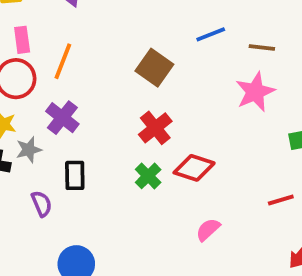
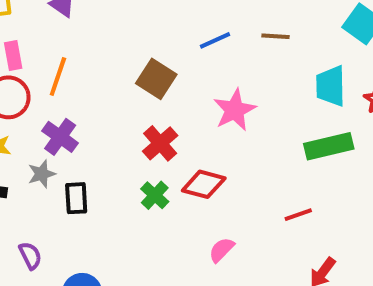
brown line: (262, 48) -> (276, 36), moved
pink star: (255, 92) -> (235, 110), moved
gray star: (29, 150) -> (42, 174), moved
purple semicircle: (42, 204) -> (30, 256), moved

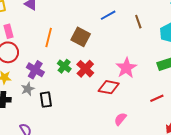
brown line: (276, 36) -> (138, 22), moved, turned 72
orange line: (58, 76) -> (49, 37), moved
pink star: (235, 110) -> (126, 68), moved
green cross: (155, 195) -> (64, 66), moved

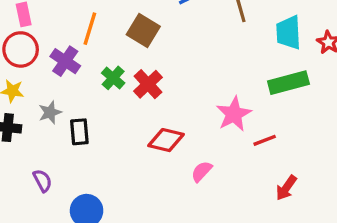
pink star: (126, 68) -> (234, 114), moved
purple cross: (35, 70) -> (65, 61), moved
red diamond: (109, 87) -> (166, 140), moved

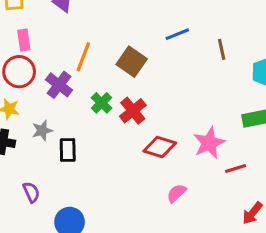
red diamond: (166, 140) -> (160, 147), moved

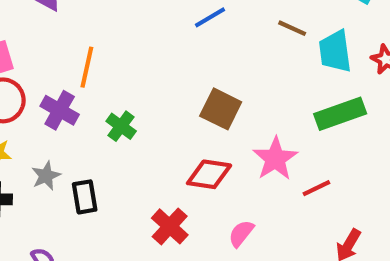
brown line: (222, 49) -> (292, 28), moved, turned -45
brown square: (132, 62) -> (221, 109), moved
red cross: (133, 111) -> (170, 226), moved

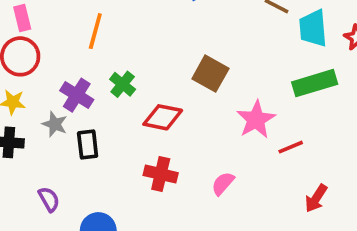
purple cross: (60, 110) -> (77, 95), moved
red diamond: (209, 174) -> (163, 117), moved
gray star: (46, 176) -> (55, 124), turned -30
red cross: (170, 226) -> (161, 174), turned -32

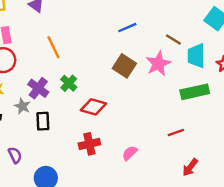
orange line: (95, 31) -> (53, 47), turned -45
brown square: (210, 74) -> (124, 66), moved
pink star: (256, 119) -> (158, 64), moved
red cross: (161, 174) -> (89, 144), turned -30

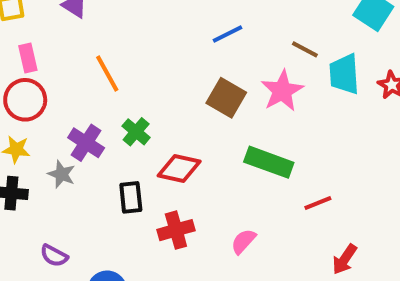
green rectangle: (195, 92) -> (269, 162), moved, turned 36
black rectangle: (43, 121) -> (131, 197), moved
purple semicircle: (15, 155) -> (54, 256), turned 147

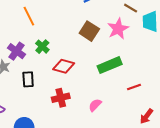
green rectangle: (269, 162) -> (110, 65), turned -45
black rectangle: (131, 197) -> (28, 79), moved

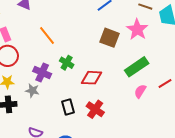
black rectangle: (28, 79) -> (68, 107), moved
red cross: (61, 98) -> (95, 109), turned -30
pink semicircle: (95, 105) -> (140, 91), moved

